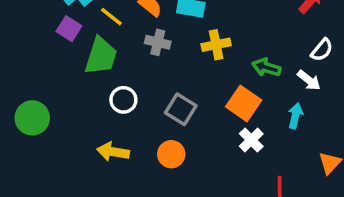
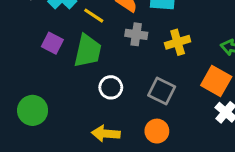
purple square: (69, 29) -> (52, 43), moved
yellow cross: (216, 45) -> (178, 42), moved

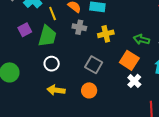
yellow line: (94, 16) -> (53, 13), turned 32
purple square: (52, 43) -> (25, 30), turned 32
white circle: (111, 87) -> (52, 64), moved

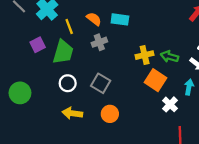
gray cross: (79, 27) -> (99, 42), turned -32
yellow cross: (106, 34) -> (145, 55), moved
gray square: (94, 65) -> (101, 83), moved
white cross: (134, 81) -> (170, 104), moved

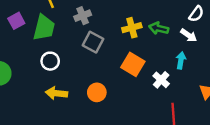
orange square: (156, 80) -> (133, 64), moved
gray square: (101, 83) -> (93, 42), moved

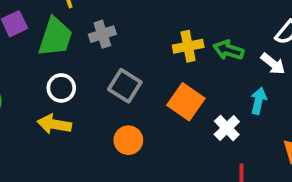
gray cross: (83, 16) -> (102, 34), moved
gray square: (93, 42) -> (125, 86), moved
yellow arrow: (56, 93) -> (54, 124), moved

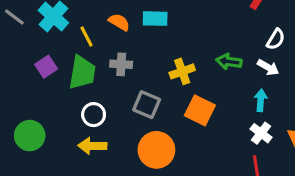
gray cross: (102, 34) -> (121, 64), turned 30
yellow cross: (188, 46) -> (182, 71), moved
white cross: (227, 128) -> (261, 133), moved
orange circle: (128, 140) -> (156, 150), size x1.5

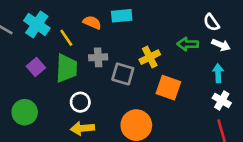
white semicircle: (276, 39) -> (211, 22), moved, turned 120
gray square: (147, 105) -> (123, 74), moved
green circle: (30, 136) -> (25, 112), moved

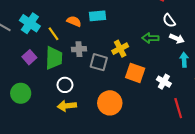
cyan arrow: (218, 73) -> (184, 60), moved
white cross: (222, 100) -> (164, 82), moved

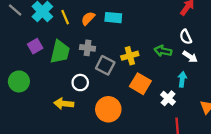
orange semicircle: (74, 21) -> (88, 18), turned -80
yellow line: (54, 34) -> (65, 17), moved
cyan arrow: (184, 60) -> (182, 79), moved
white circle: (65, 85) -> (80, 83), moved

